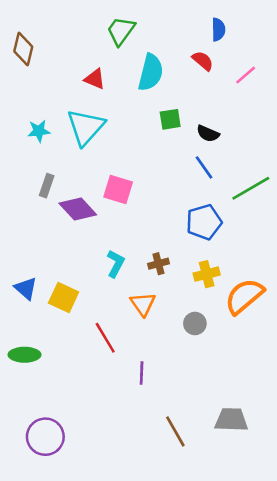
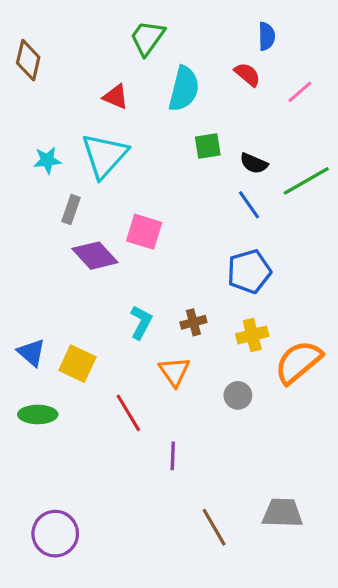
gray rectangle: (47, 186) -> (71, 209), moved
green line: (251, 188) -> (306, 181), moved
green ellipse: (25, 355) -> (38, 414), moved

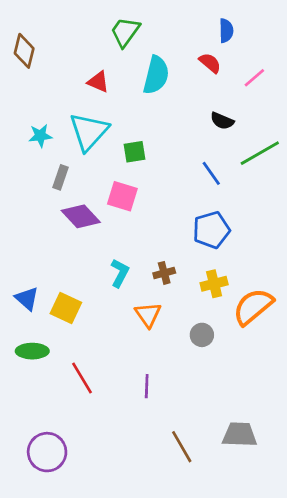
green square: (208, 146) -> (135, 152), moved
black semicircle: (254, 163) -> (222, 121), moved
red line: (128, 413) -> (82, 378), moved

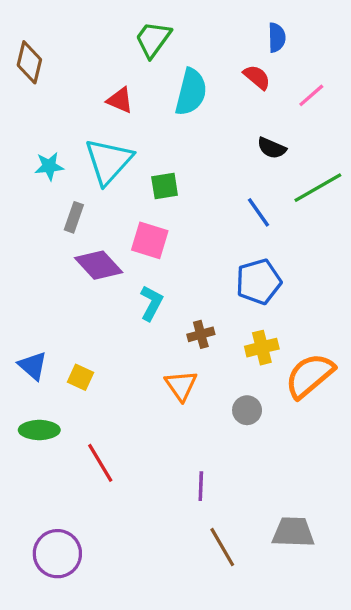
cyan L-shape: (120, 273) -> (151, 303), moved
yellow square: (66, 308) -> (80, 377), size x0.7
purple line: (147, 386) -> (201, 486), moved

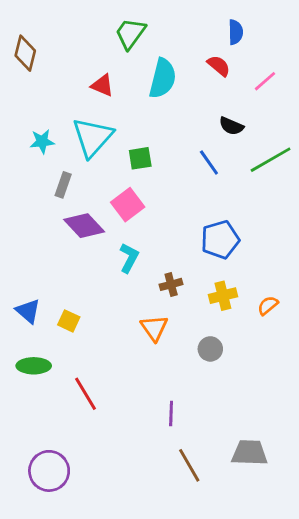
blue line: (259, 212) -> (209, 162), moved
pink square: (150, 240) -> (128, 205), turned 36
orange semicircle: (310, 376) -> (268, 305), moved, size x0.5

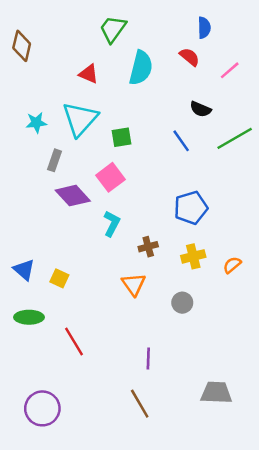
brown line: (189, 465) -> (140, 404), moved

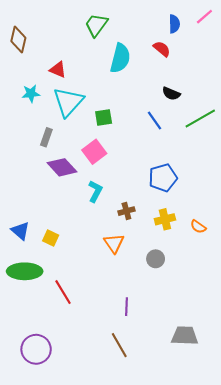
pink line: (230, 70) -> (204, 17), moved
red triangle: (89, 74) -> (58, 70), moved
cyan star: (36, 123) -> (31, 94), moved
orange semicircle: (232, 265) -> (198, 227), turned -105
green ellipse: (29, 317) -> (25, 271), size x1.4

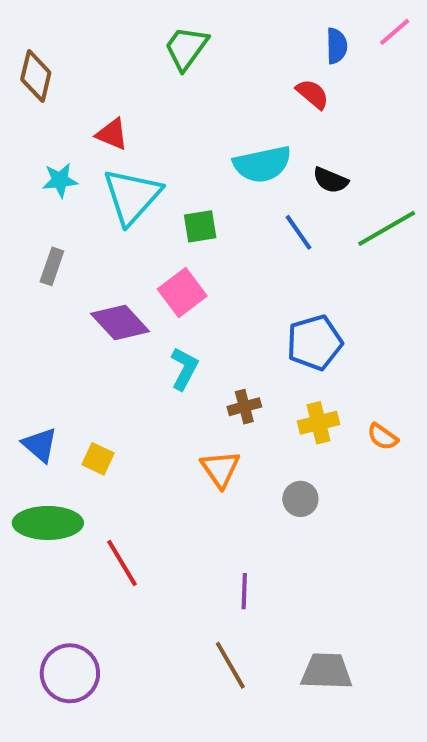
cyan semicircle: (120, 58) -> (262, 164), moved, turned 64
gray rectangle: (46, 137) -> (52, 266), moved
gray trapezoid: (185, 336) -> (326, 671), moved

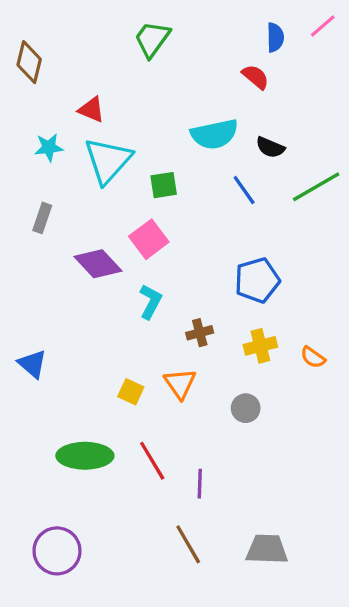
yellow square: (98, 459) -> (131, 392), moved
green ellipse: (48, 523) -> (85, 456), moved
red line: (122, 563) -> (152, 461), moved

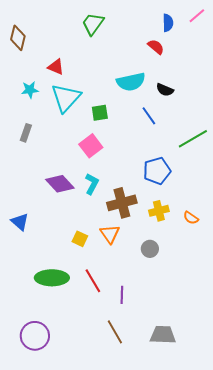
green line: (316, 187) -> (193, 139), moved
purple diamond: (98, 264) -> (60, 184), moved
brown cross: (200, 333) -> (122, 203), size x1.8

